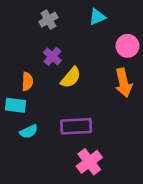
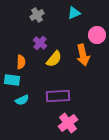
orange arrow: (124, 83) -> (83, 55), moved

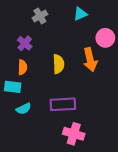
purple cross: (40, 43) -> (25, 43), moved
yellow semicircle: (54, 59) -> (58, 64), turned -42
pink cross: (68, 123) -> (74, 134), turned -36

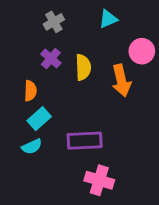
purple cross: (25, 43) -> (51, 59), moved
yellow semicircle: (58, 64) -> (83, 67), moved
cyan rectangle: (13, 87) -> (39, 119), moved, turned -49

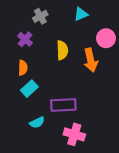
purple cross: (51, 59) -> (25, 39), moved
cyan semicircle: (32, 146) -> (37, 122), moved

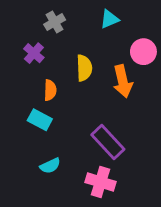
orange semicircle: (23, 68) -> (50, 90), moved
cyan rectangle: (29, 89) -> (40, 120), turned 70
purple rectangle: (63, 105) -> (108, 142), moved, turned 50

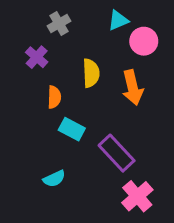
pink circle: (143, 52) -> (144, 41), moved
cyan rectangle: (40, 120) -> (72, 129), moved
pink cross: (100, 182) -> (137, 196), moved, turned 32

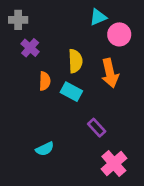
gray cross: (59, 24) -> (18, 20), moved, turned 30
cyan rectangle: (72, 129) -> (71, 92), moved
purple rectangle: (117, 153) -> (97, 128), size x0.6

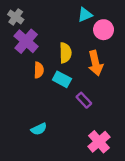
gray cross: (18, 20) -> (16, 17), turned 35
purple cross: (30, 48) -> (26, 41), size x1.5
purple rectangle: (97, 128) -> (84, 100), moved

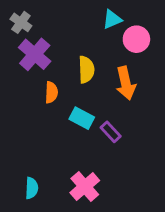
cyan rectangle: (62, 79) -> (82, 118), moved
cyan semicircle: (39, 129) -> (32, 188), moved, turned -63
pink cross: (99, 142) -> (85, 187), moved

